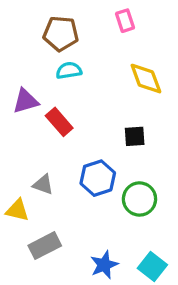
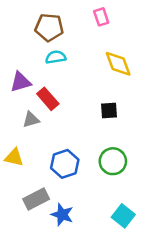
blue hexagon: (98, 178) -> (65, 164), moved
gray triangle: (43, 185) -> (31, 120), moved, turned -36
yellow triangle: (17, 210) -> (14, 157), moved
blue star: (104, 265) -> (62, 215), moved, turned -30

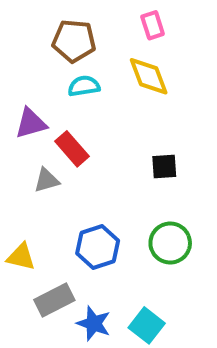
yellow diamond: (118, 64) -> (149, 76), moved
yellow triangle: (14, 157) -> (21, 257), moved
cyan square: (123, 216) -> (147, 325), moved

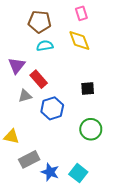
purple triangle: (31, 123) -> (17, 66), turned -36
blue hexagon: (98, 247) -> (52, 108), moved

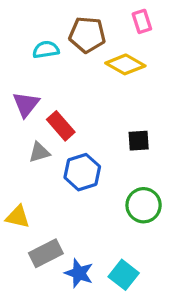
pink rectangle: (81, 13) -> (142, 21), moved
brown pentagon: (40, 22) -> (87, 35), moved
yellow diamond: (79, 40) -> (125, 64), turned -40
cyan semicircle: (45, 46) -> (46, 50), moved

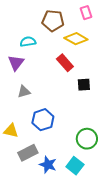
cyan semicircle: (46, 50) -> (28, 42), moved
red rectangle: (61, 126) -> (65, 63), moved
blue hexagon: (82, 172) -> (43, 120), moved
green circle: (144, 205) -> (87, 139), moved

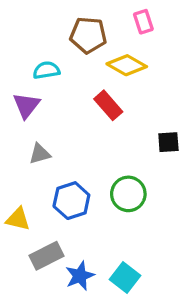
black square: (84, 85) -> (168, 142), moved
green circle: (87, 139) -> (128, 194), moved
blue star: (48, 165) -> (80, 276), turned 30

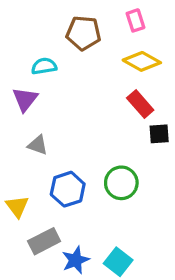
yellow diamond: (127, 65) -> (142, 61), moved
red rectangle: (108, 105) -> (140, 104), moved
gray triangle: (40, 154) -> (38, 145), turned 35
yellow triangle: (18, 219) -> (17, 206), turned 40

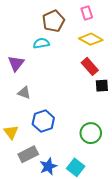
brown pentagon: (83, 33) -> (53, 21), turned -30
cyan semicircle: (44, 66) -> (41, 43), moved
green circle: (121, 183) -> (91, 133), moved

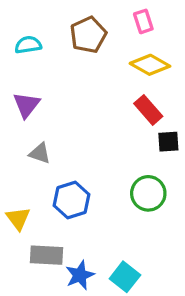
cyan semicircle: (41, 43) -> (28, 45), moved
green circle: (91, 133) -> (148, 193), moved
gray rectangle: (28, 154) -> (46, 255), turned 30

